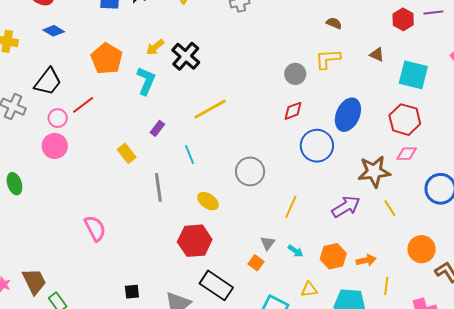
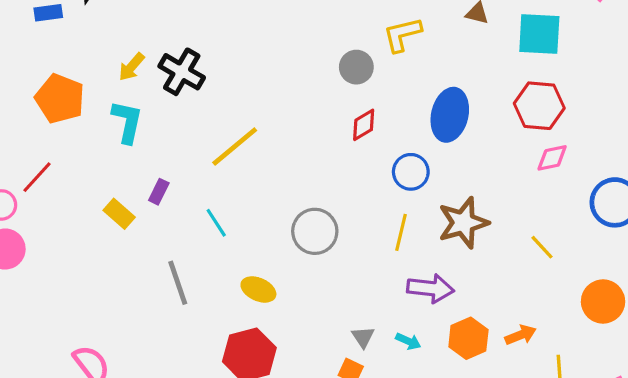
blue circle: (317, 146) -> (411, 172), size x0.7
yellow rectangle: (127, 153) -> (119, 214), moved
brown star: (374, 172) -> (463, 223), moved
yellow line: (291, 207) -> (401, 232), moved
purple arrow: (346, 207) -> (430, 288), moved, turned 48

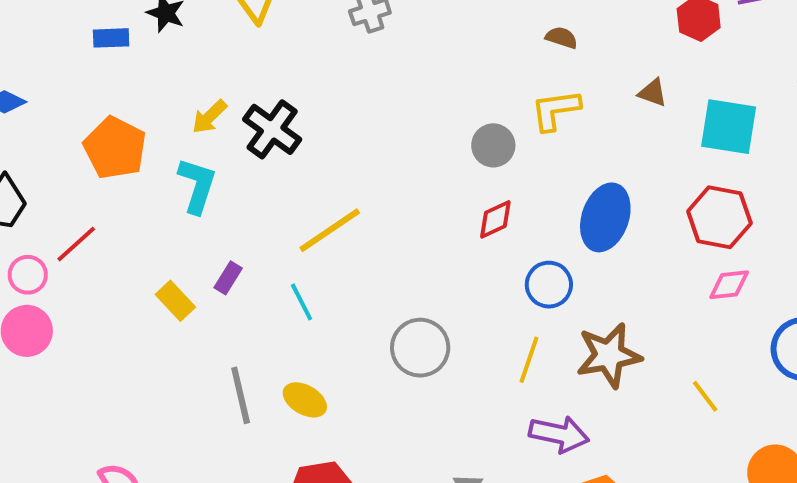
cyan line: (216, 223) -> (302, 302), moved
yellow ellipse: (258, 289) -> (305, 400), moved

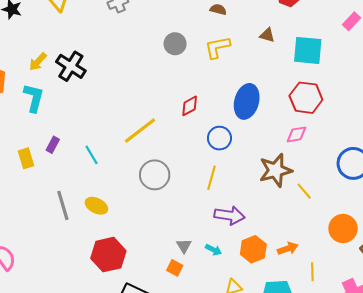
gray circle: (493, 145) -> (175, 44), moved
yellow line: (330, 230) -> (140, 131), moved
pink diamond: (729, 285) -> (297, 134), moved
yellow rectangle: (175, 301) -> (26, 158), turned 30
brown star: (609, 355) -> (276, 170), moved

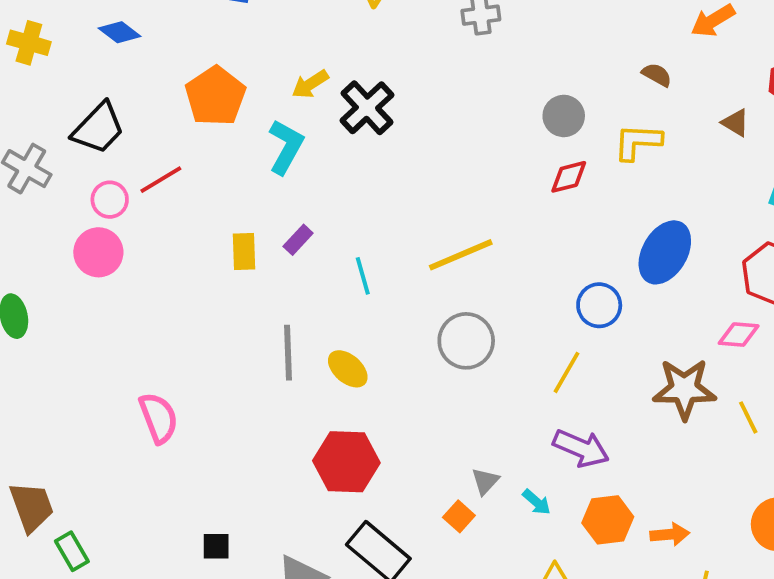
brown triangle: (267, 35) -> (735, 123), moved
red diamond: (190, 106) -> (569, 177), moved
yellow line: (304, 191) -> (748, 417), moved

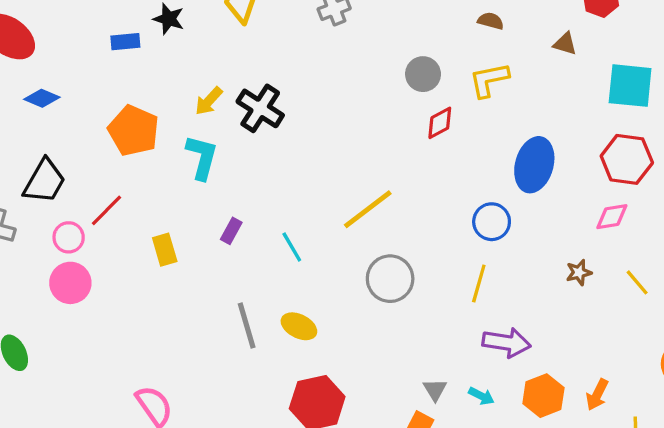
yellow rectangle: (244, 251) -> (165, 250), moved
brown star: (684, 389) -> (579, 273), size x0.5
orange arrow: (670, 534) -> (597, 395), turned 136

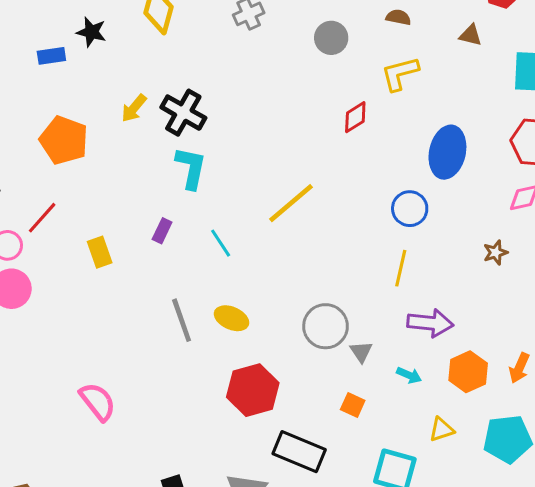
gray circle: (423, 74) -> (331, 38), moved
cyan L-shape: (202, 157) -> (191, 168), moved
gray circle: (390, 279) -> (326, 326), moved
gray triangle: (435, 390) -> (361, 352), moved

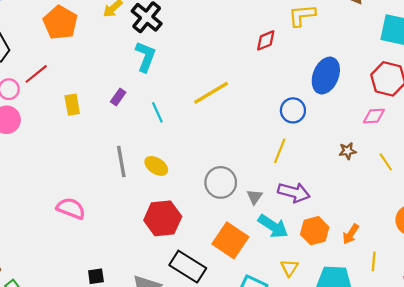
gray triangle: (361, 352) -> (255, 197), moved
cyan arrow: (409, 375) -> (273, 226), size x1.8
pink semicircle: (98, 402) -> (71, 208), moved, turned -40
orange square: (353, 405) -> (230, 240), size x2.0
yellow triangle: (442, 430) -> (289, 268), turned -48

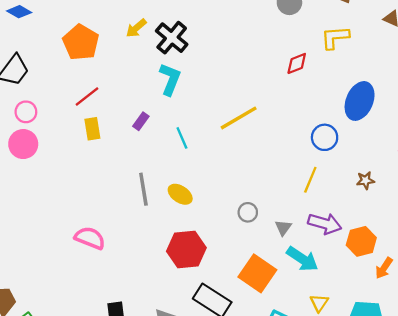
red line: (36, 74) -> (87, 96), moved
brown star: (348, 151) -> (365, 180), moved
gray circle: (221, 182) -> (248, 212), size x0.6
orange hexagon: (315, 231) -> (361, 241), moved

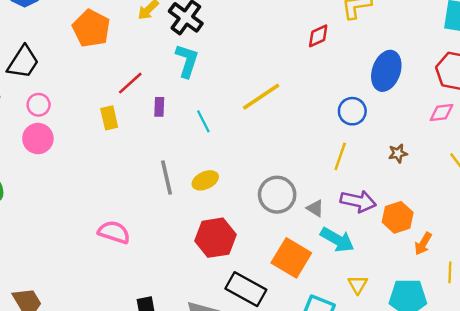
red line: (87, 96) -> (130, 83), moved
purple rectangle: (141, 121) -> (159, 107), turned -30
yellow ellipse: (180, 194) -> (205, 180), turned -55
gray circle: (248, 212) -> (277, 195), size x1.8
gray triangle: (283, 228) -> (315, 208), turned -30

